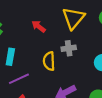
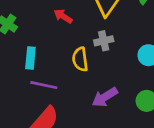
purple line: (19, 79) -> (44, 85), turned 42

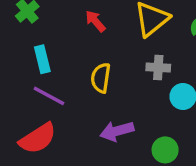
gray cross: (104, 41) -> (158, 67), moved
cyan rectangle: (30, 58) -> (42, 59), turned -35

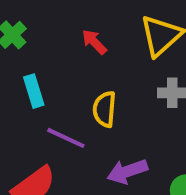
purple line: (49, 96) -> (66, 138), moved

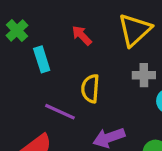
cyan rectangle: (34, 91) -> (42, 59), moved

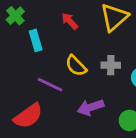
gray cross: (144, 75) -> (111, 65), moved
yellow semicircle: (90, 89) -> (76, 66), turned -50

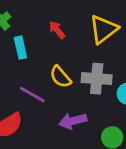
gray cross: (111, 65) -> (97, 79), size x1.5

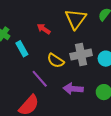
purple line: (32, 94) -> (40, 79), turned 36
purple arrow: (73, 121) -> (73, 89), turned 36

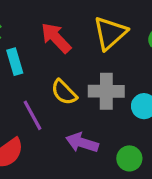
red arrow: (44, 29) -> (56, 38), size x1.5

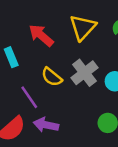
gray cross: (106, 91) -> (84, 73), turned -32
purple arrow: (82, 143) -> (46, 125), moved

